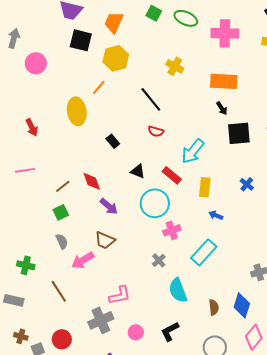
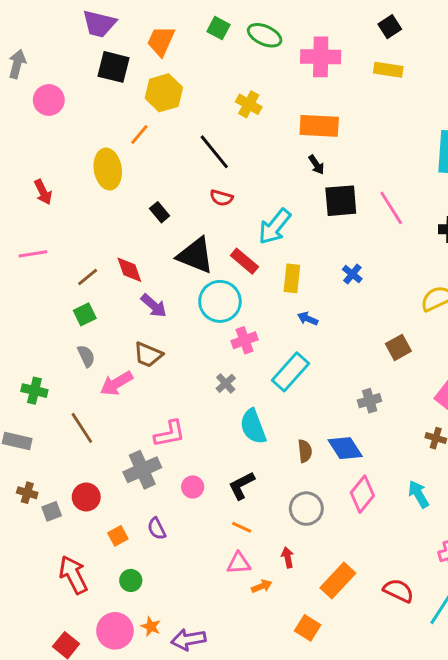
black triangle: (138, 171) -> (196, 255), size x1.8
blue diamond: (242, 305) -> (345, 448), turned -50

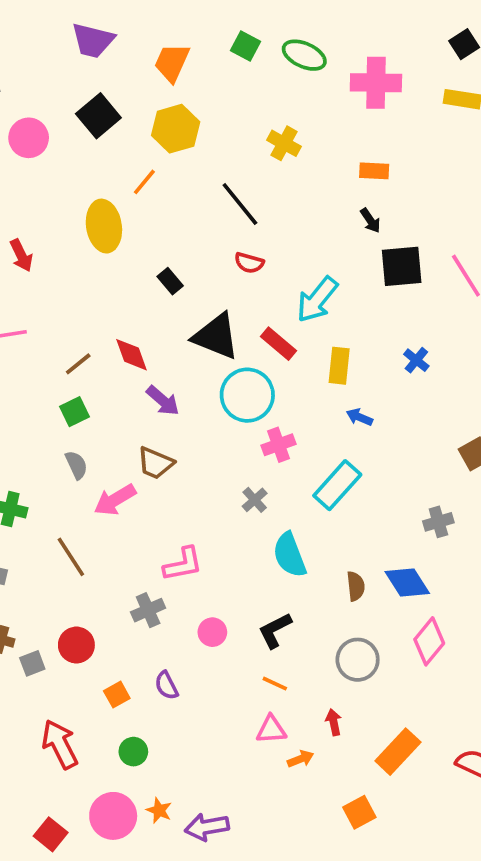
black square: (114, 67) -> (98, 116), moved, turned 36
orange rectangle: (319, 126) -> (374, 171), size x0.6
gray cross: (142, 470) -> (148, 610), size x0.7
orange square: (308, 628) -> (359, 812), turned 30

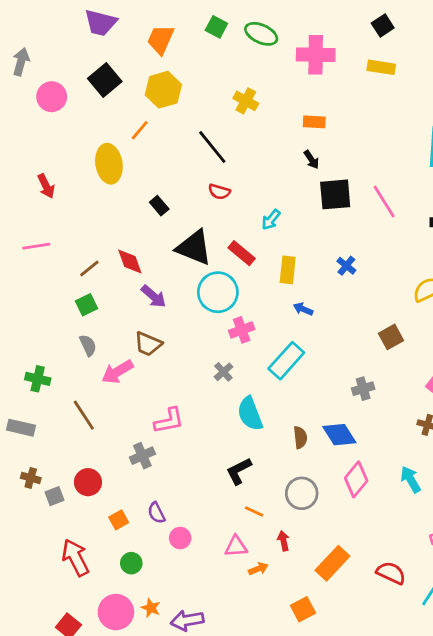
cyan arrow: (317, 300) -> (271, 220), size x0.6
pink circle: (212, 632) -> (180, 538), moved
orange line: (275, 684) -> (254, 511), moved

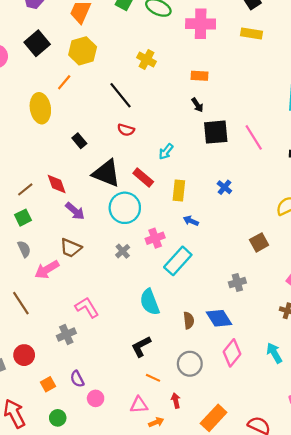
pink cross: (242, 330) -> (155, 238), moved
gray cross: (223, 372) -> (123, 251), moved
pink L-shape: (169, 421) -> (87, 307), turned -110

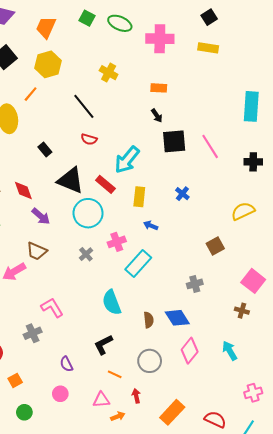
cyan arrow: (166, 152) -> (127, 160), size x1.8
purple semicircle: (77, 379) -> (66, 364), moved

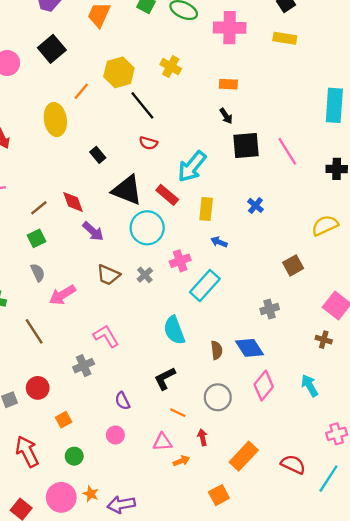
yellow hexagon: (48, 64) -> (119, 72), moved
brown trapezoid: (37, 251) -> (108, 275), moved

